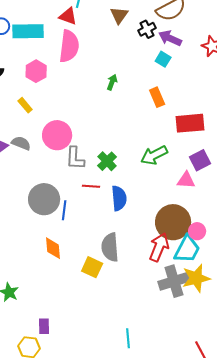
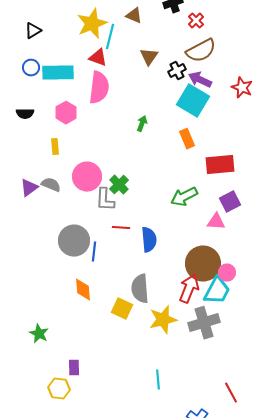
cyan square: (163, 59) -> (193, 101), size x2.0
yellow rectangle: (25, 105) -> (55, 147), turned 35
green cross: (107, 161) -> (119, 185), moved
yellow star: (196, 278) -> (163, 320), moved

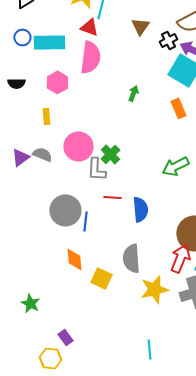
yellow square: (122, 309) -> (101, 278), moved
purple rectangle: (74, 368) -> (65, 337), turned -35

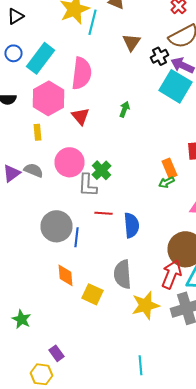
red triangle: (89, 27) -> (80, 116), moved, turned 30
cyan rectangle: (49, 42) -> (40, 58), turned -52
pink hexagon: (57, 82) -> (48, 98), size x1.5
orange rectangle: (178, 108) -> (170, 168), moved
green arrow: (175, 166) -> (166, 182), size x0.6

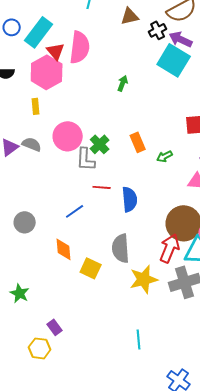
brown triangle: (132, 42) -> (130, 16), turned 42
red triangle: (80, 116) -> (56, 51), moved
orange rectangle: (170, 168) -> (138, 142), moved
gray circle: (56, 226) -> (25, 222), moved, size x0.7
blue line: (76, 237) -> (75, 211), turned 48

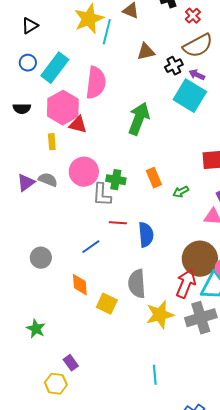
purple arrow: (181, 39) -> (197, 75), size x0.7
red triangle: (56, 51) -> (78, 125), moved, turned -36
green arrow: (123, 83) -> (139, 119), size x2.0
green cross: (100, 144) -> (116, 180), turned -36

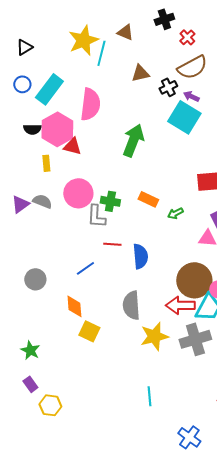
black semicircle: (22, 109) -> (32, 129), moved
orange rectangle: (154, 178) -> (148, 199), turned -42
red arrow: (186, 284) -> (180, 305), turned -112
yellow square: (107, 304) -> (89, 331), moved
purple rectangle: (71, 363) -> (30, 384), moved

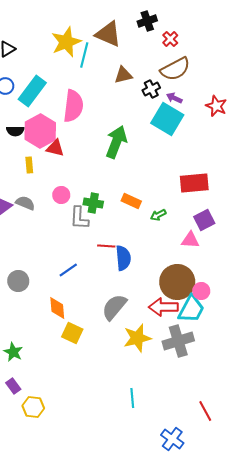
brown triangle: (125, 32) -> (108, 34), size x1.6
pink circle: (78, 193) -> (61, 195), size x0.6
red line: (112, 244) -> (106, 246), moved
gray semicircle: (131, 305) -> (114, 307), turned 44

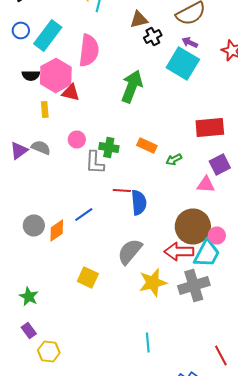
black cross: (151, 89) -> (153, 36), moved
orange diamond: (57, 308) -> (57, 230), moved, turned 60

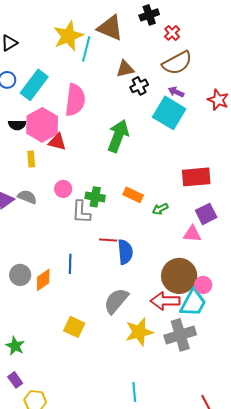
blue line: (84, 214) -> (70, 264), turned -54

